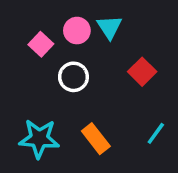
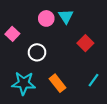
pink square: (41, 44) -> (12, 34), moved
white circle: (73, 77) -> (37, 52), moved

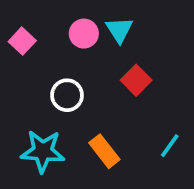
pink square: (12, 34) -> (22, 41), moved
red square: (85, 43) -> (136, 80), moved

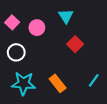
pink circle: (84, 34) -> (37, 28), moved
white circle: (67, 95) -> (16, 52), moved

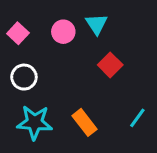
pink circle: (37, 28) -> (63, 32), moved

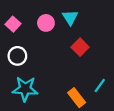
orange rectangle: (84, 122) -> (77, 98), moved

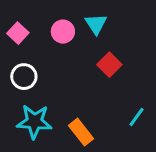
orange rectangle: (77, 98) -> (81, 132), moved

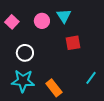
red square: (109, 65) -> (73, 43), turned 35
white circle: (24, 77) -> (25, 53), moved

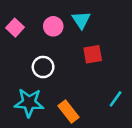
white circle: (25, 53) -> (43, 67), moved

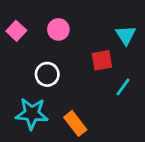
cyan triangle: (81, 20) -> (126, 35), moved
cyan line: (116, 99) -> (123, 87), moved

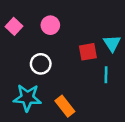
cyan triangle: (126, 35) -> (112, 43), moved
cyan line: (123, 87) -> (106, 75), turned -35

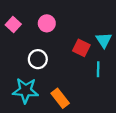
red square: (88, 52) -> (81, 48), turned 36

